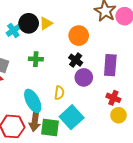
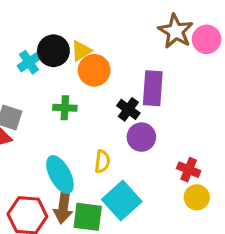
orange circle: (79, 36) -> (94, 70), moved
purple rectangle: (110, 65) -> (153, 88), moved

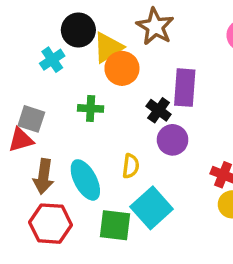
brown star: (176, 31) -> (155, 27), moved
black circle: (53, 51) -> (78, 30), moved
yellow triangle: (81, 51) -> (108, 47), size x1.4
brown arrow: (63, 207) -> (43, 176), moved

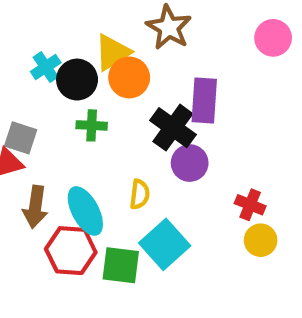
black circle: (78, 30) -> (77, 80), moved
black cross: (159, 110) -> (173, 128), size x1.5
red hexagon: (50, 224) -> (71, 251), moved

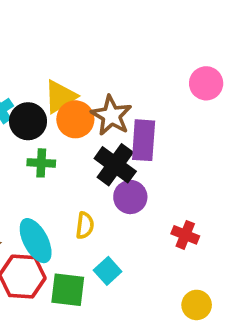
brown star: (169, 27) -> (111, 116), moved
yellow circle: (261, 240) -> (197, 305), moved
cyan square: (165, 244) -> (108, 271), size x0.6

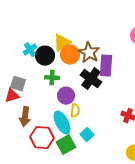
purple circle: (130, 197) -> (66, 96), moved
cyan ellipse: (36, 241) -> (62, 123), moved
green square: (68, 290) -> (66, 145), turned -36

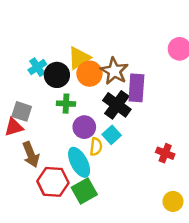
brown arrow: (25, 117) -> (31, 154), turned -30
cyan square: (87, 135) -> (112, 135), moved

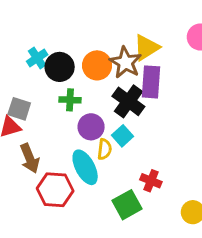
yellow triangle: (79, 58) -> (146, 47), moved
red cross: (165, 153) -> (151, 181), moved
green square: (84, 191) -> (127, 205), moved

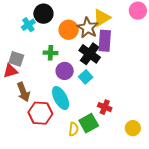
black circle: (60, 67) -> (43, 14), moved
yellow semicircle: (105, 149) -> (74, 129), moved

